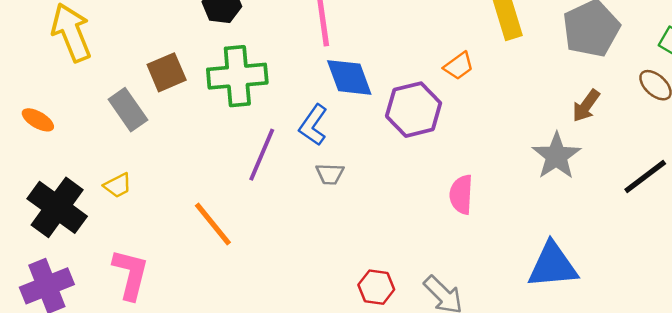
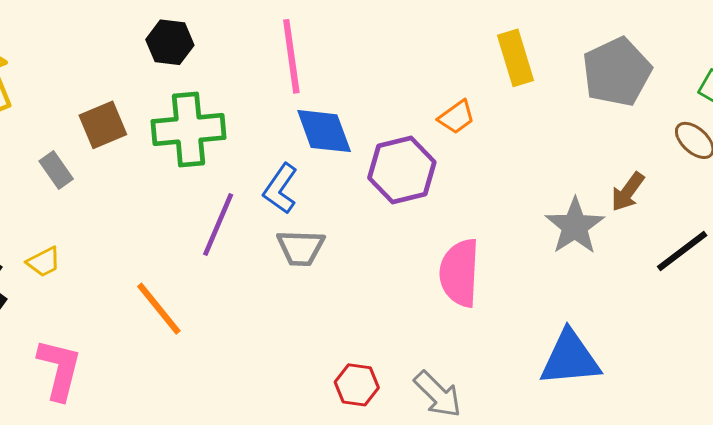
brown arrow: (586, 106) -> (628, 192), moved
gray rectangle: (128, 110) -> (56, 170), size x0.7
gray trapezoid: (330, 174) -> (301, 248), size x1.4
pink semicircle: (461, 195) -> (460, 273), size x1.4

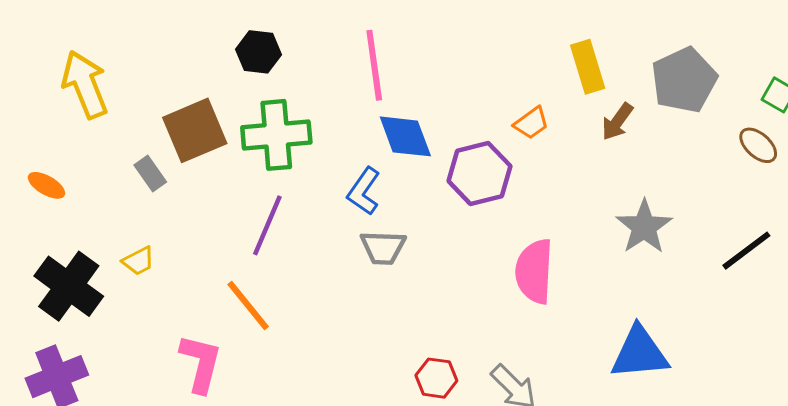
brown square: (103, 125) -> (195, 130), size x1.4
brown arrow: (628, 192) -> (617, 122), moved
purple line: (218, 225) -> (267, 225), moved
pink L-shape: (59, 369) -> (201, 363), moved

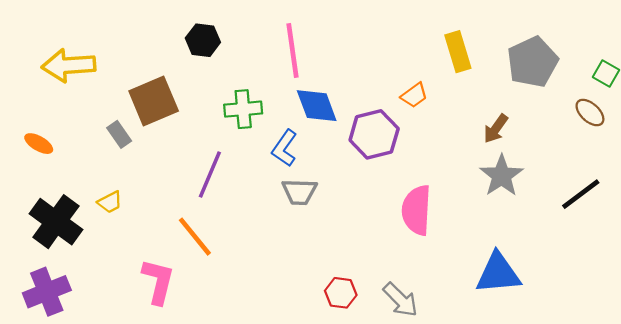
yellow arrow: (85, 85) -> (69, 65), turned -72
brown arrow: (617, 122) -> (496, 129), moved
green cross: (276, 135) -> (243, 109), moved, size x0.7

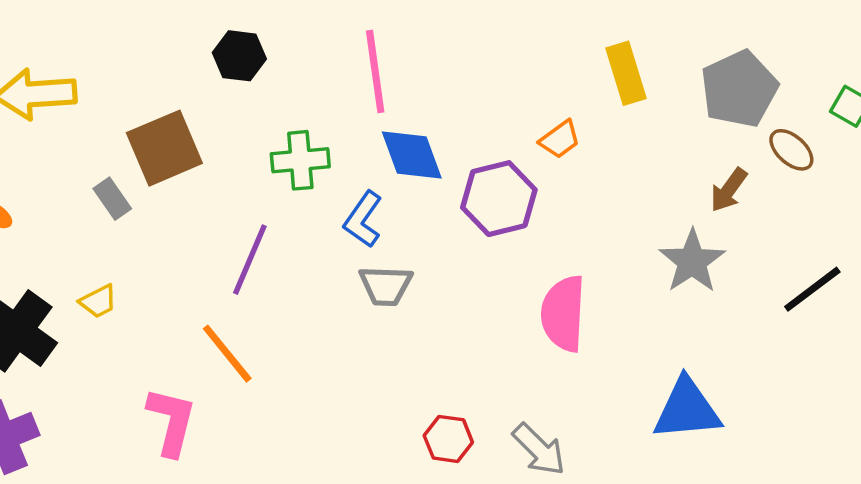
brown ellipse: (590, 113) -> (791, 150), moved
brown arrow: (496, 129) -> (729, 190), moved

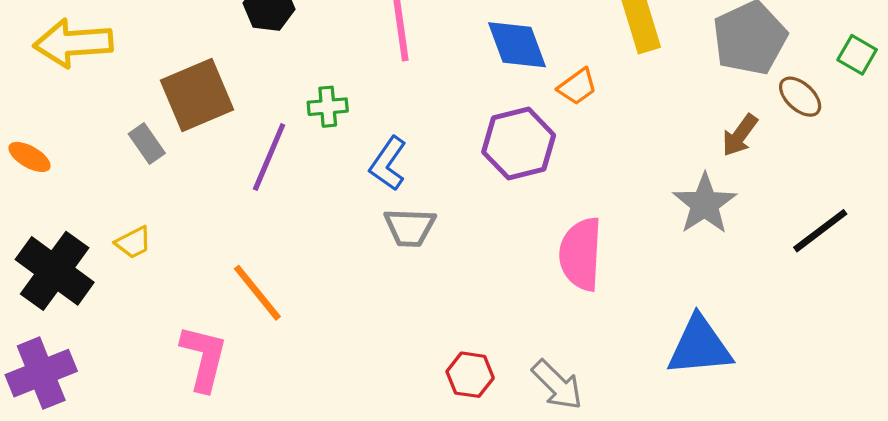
blue diamond: (412, 155) -> (517, 45), moved
green cross: (300, 160) -> (328, 107), size x0.7
purple line: (250, 260) -> (269, 157), moved

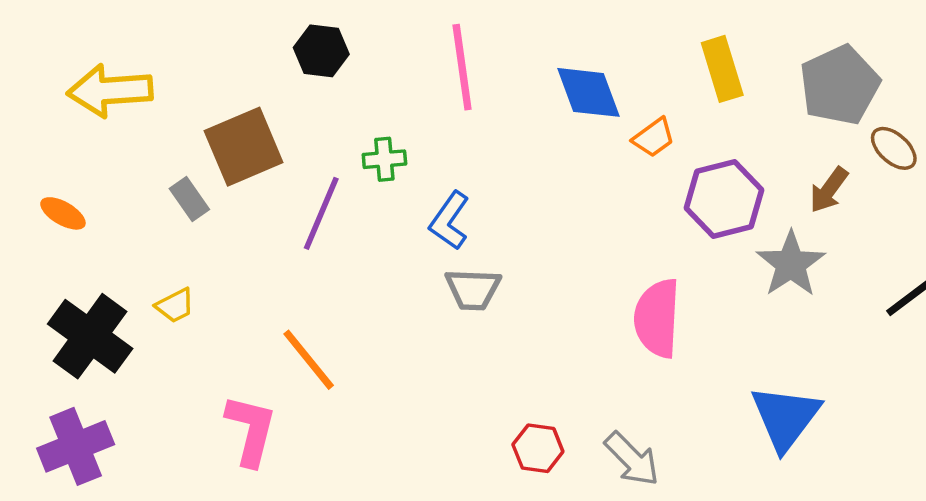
purple hexagon: (519, 144) -> (724, 199), moved
blue triangle: (700, 346) -> (785, 417), turned -48

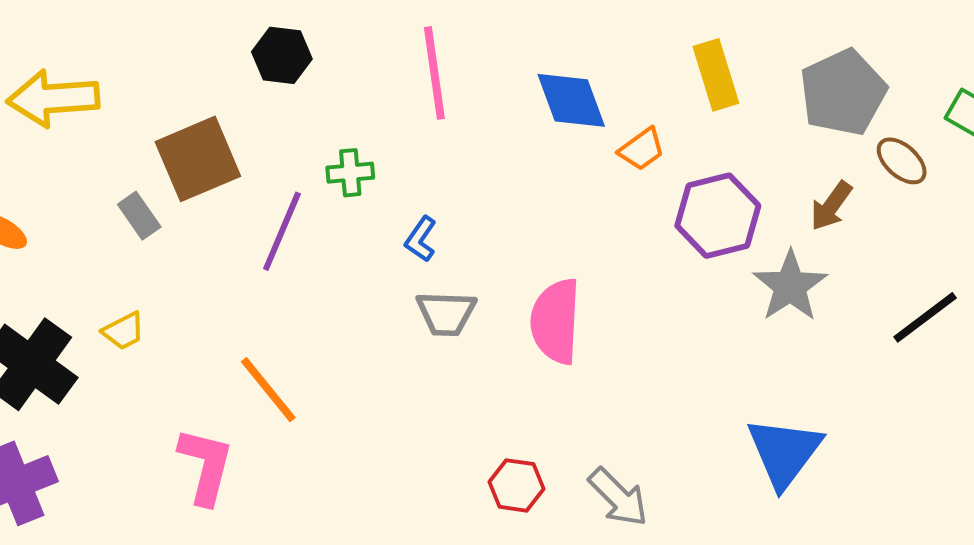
blue L-shape: (449, 221) -> (421, 239), size x0.7
pink semicircle: (657, 318) -> (556, 321), moved

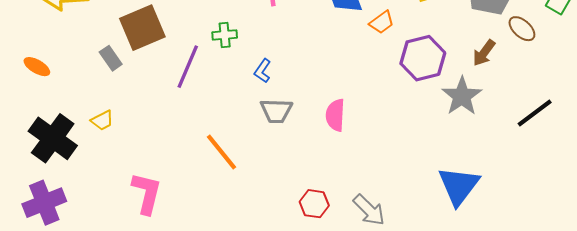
pink semicircle: (556, 321) -> (335, 115), size x0.7
orange line: (268, 390) -> (221, 152), moved

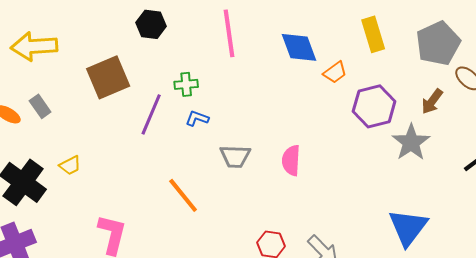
gray rectangle: (111, 58) -> (40, 106), moved
blue L-shape: (263, 71) -> (197, 118), moved, turned 75

